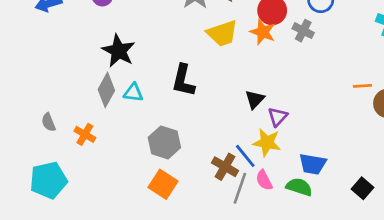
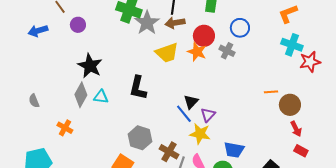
gray semicircle: (48, 122) -> (34, 101), moved
gray hexagon: (164, 142) -> (140, 138), moved
blue line: (245, 156) -> (184, 114), moved

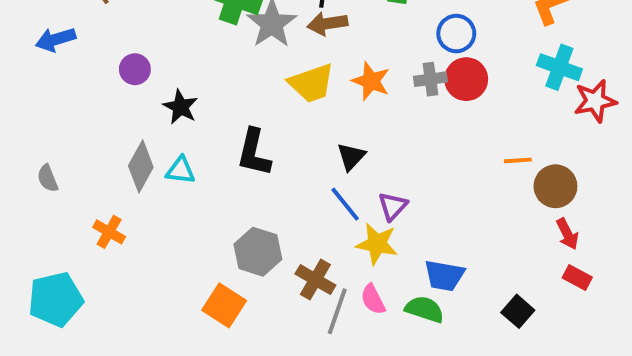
purple circle: (78, 25) -> (135, 69), moved
red circle: (204, 36) -> (466, 79), moved
gray cross: (227, 51) -> (430, 79), turned -35
black star: (90, 66) -> (180, 107), moved, size x0.7
black triangle: (191, 102) -> (351, 157), moved

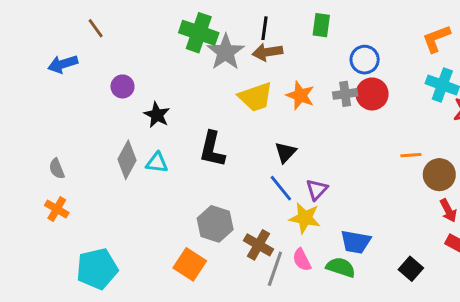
orange cross: (109, 232) -> (57, 209), moved
cyan pentagon: (56, 299) -> (97, 269), moved

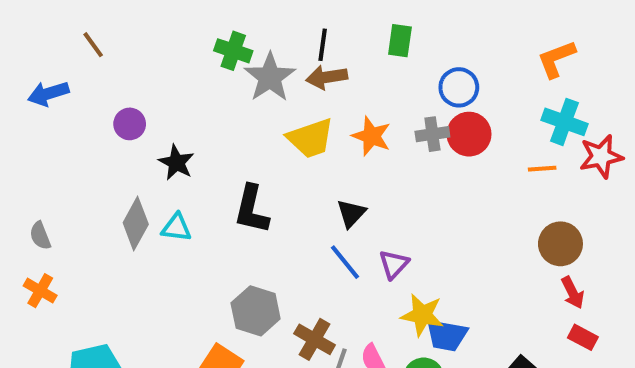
green cross: (199, 33) -> (233, 51), size x0.7
orange line: (411, 155) -> (542, 169), moved
yellow star: (305, 218) -> (422, 315), moved

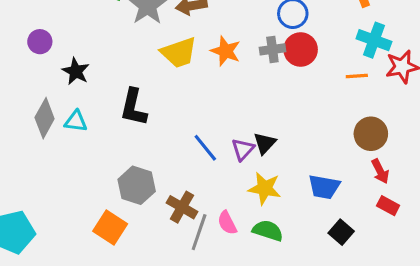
black triangle: (351, 213) -> (265, 143), moved
blue trapezoid: (447, 335) -> (324, 187), moved

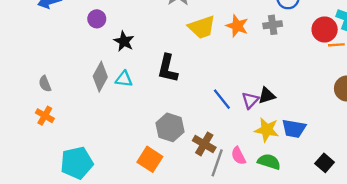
red circle: (301, 49) -> (325, 29), moved
black triangle: (265, 143) -> (267, 96), turned 30
blue trapezoid: (324, 187) -> (294, 129), moved

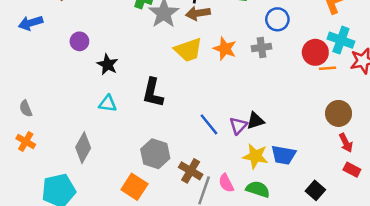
gray diamond: (100, 77) -> (83, 148), moved

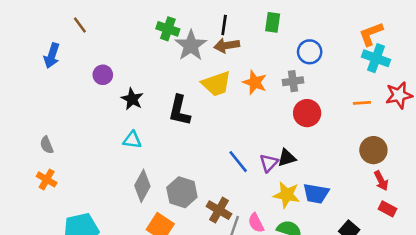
blue arrow: (31, 23) -> (52, 56), turned -55
cyan cross: (341, 40) -> (376, 58), moved
red circle: (315, 52) -> (307, 113), moved
black L-shape: (153, 93) -> (179, 111), moved
gray diamond: (83, 148) -> (142, 186), moved

